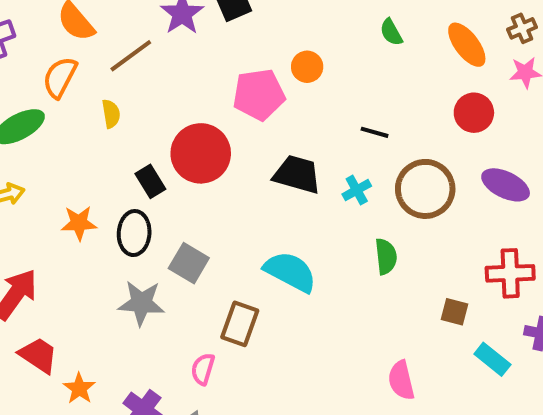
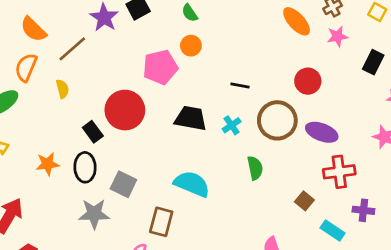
green semicircle: (391, 32) -> (190, 13), moved
red circle: (474, 113) -> (308, 81), moved
purple ellipse: (506, 185) -> (322, 132), moved
brown square: (455, 312) -> (304, 201), turned 30

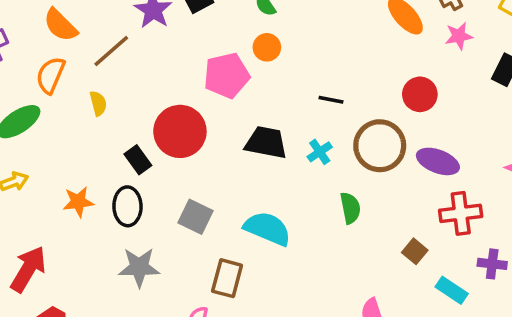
gray square: (123, 184) -> (196, 217), moved

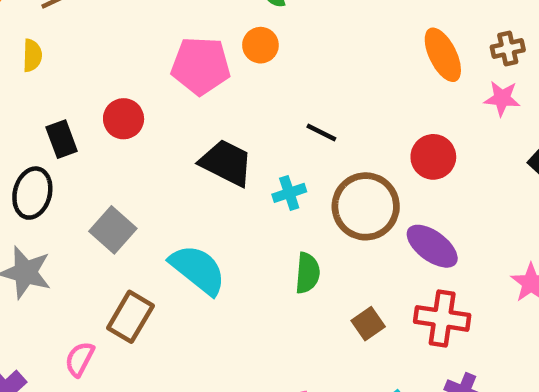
red circle: (180, 131) -> (124, 119), size x0.6
brown square: (415, 251) -> (368, 324), moved

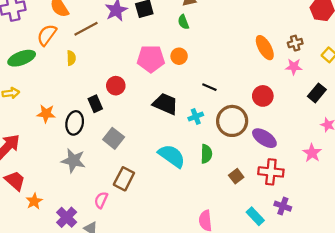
orange circle: (260, 45) -> (179, 56), moved
black rectangle: (62, 139) -> (95, 104), moved
cyan semicircle: (198, 270) -> (172, 156), moved

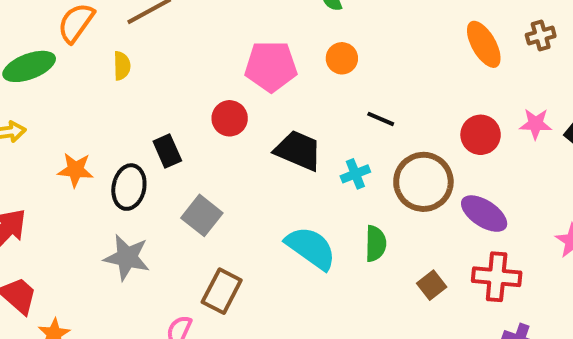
orange circle: (179, 56) -> (342, 58), moved
pink star: (294, 67) -> (536, 124), moved
red circle: (116, 86) -> (230, 118), moved

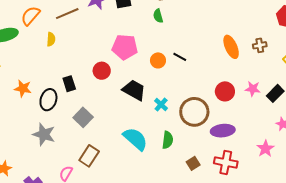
orange circle: (342, 58) -> (158, 60), moved
black line: (381, 119) -> (180, 57), moved
cyan cross: (355, 174) -> (161, 105), turned -32
purple ellipse: (484, 214) -> (223, 131), turned -45

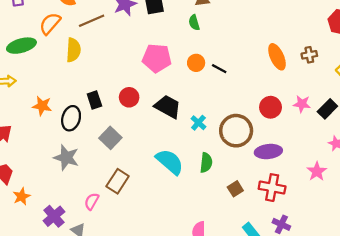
yellow semicircle: (51, 39) -> (73, 50), size x1.5
orange circle: (158, 60) -> (196, 63), moved
red circle: (102, 71) -> (129, 97), moved

